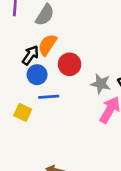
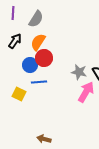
black arrow: (31, 55) -> (15, 41), moved
red circle: (70, 64) -> (44, 58), moved

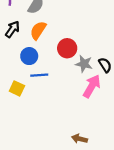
red circle: (44, 58) -> (67, 48), moved
brown arrow: (44, 139) -> (79, 139), moved

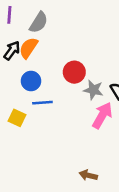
orange semicircle: (38, 30) -> (28, 48), moved

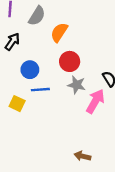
orange semicircle: (28, 48) -> (59, 32), moved
gray star: (93, 90) -> (77, 85), moved

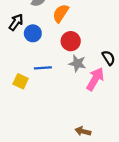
blue circle: (30, 70) -> (33, 33), moved

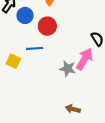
red circle: (71, 41) -> (47, 26), moved
gray star: (77, 63) -> (68, 69), moved

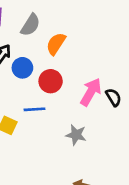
pink arrow: (85, 59) -> (91, 92), moved

